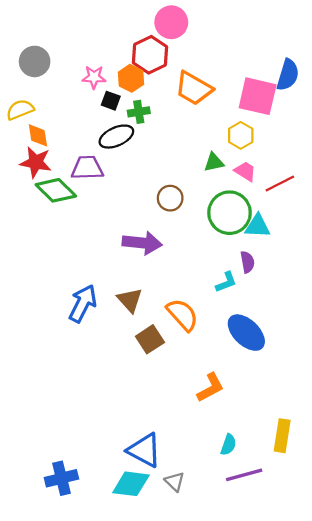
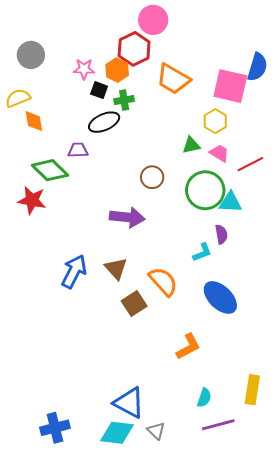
red star: (36, 162) -> (32, 200), moved
purple trapezoid: (87, 168) -> (78, 150), size x0.7

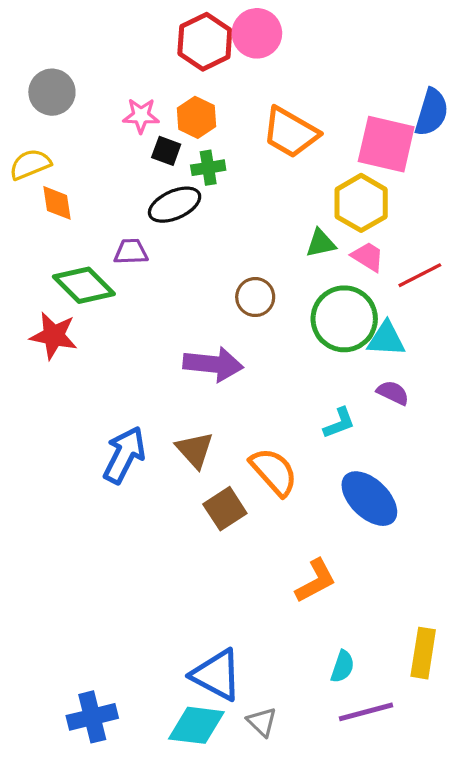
red hexagon: (134, 49) -> (205, 42), moved
yellow hexagon: (215, 121) -> (361, 203), size x1.4
purple semicircle: (221, 234) -> (393, 393), moved, turned -54

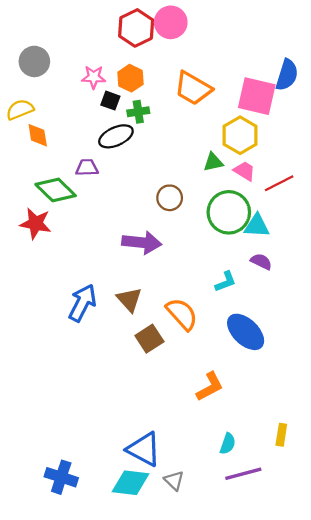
yellow rectangle: (423, 653) -> (281, 435), size x0.7
blue cross: (92, 717) -> (61, 477), turned 32

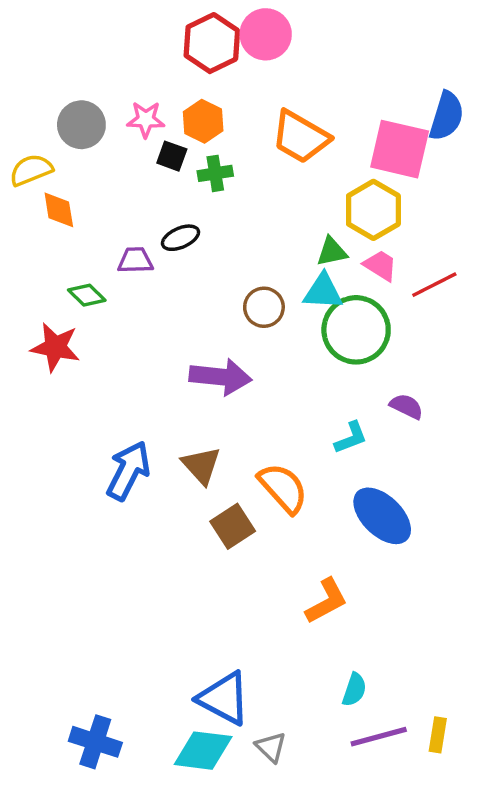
gray circle: (34, 61) -> (81, 125), moved
black ellipse: (116, 136) -> (180, 238), moved, size x0.7
green diamond: (56, 190) -> (87, 295), size x0.6
cyan triangle: (257, 226) -> (323, 292), moved
yellow rectangle: (281, 435) -> (438, 735), moved

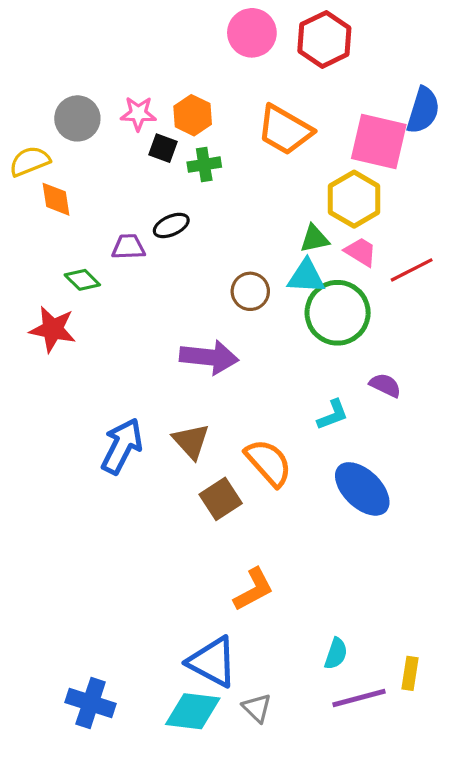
red hexagon: (212, 43) -> (324, 39), moved
orange L-shape: (327, 601) -> (254, 589), moved
yellow rectangle: (438, 735) -> (410, 673), moved

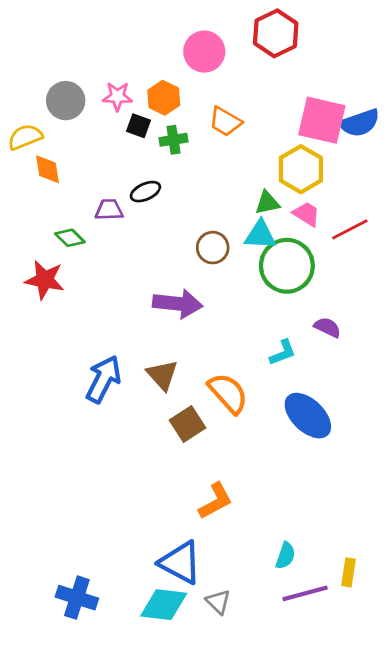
pink circle: (252, 33) -> (204, 52), moved
blue semicircle: (423, 110) -> (360, 123), moved, turned 54
orange trapezoid: (285, 130) -> (225, 122), moved, size x0.7

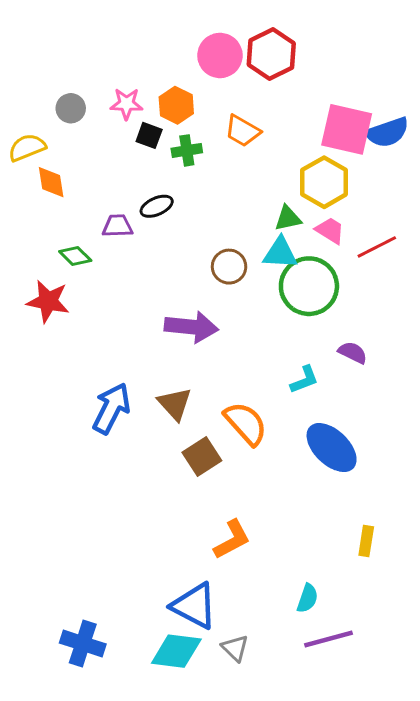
red hexagon: (276, 33) -> (271, 54), moved
gray circle: (66, 101) -> (71, 108), size x0.7
yellow rectangle: (348, 572) -> (366, 541), moved

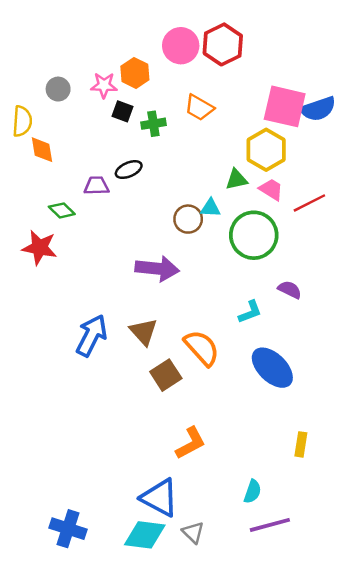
orange hexagon: (176, 105) -> (135, 73), moved
yellow semicircle: (27, 147) -> (22, 121), turned 116
cyan triangle: (280, 253) -> (210, 208), moved, size x0.7

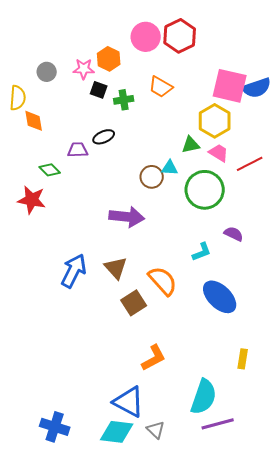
cyan semicircle: (253, 492) -> (204, 397), size x1.8

